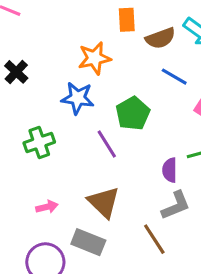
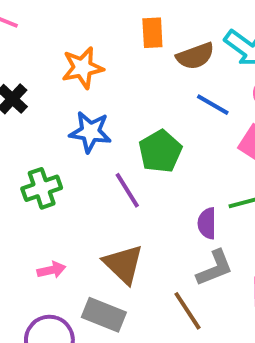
orange star: (94, 58) -> (82, 68), moved

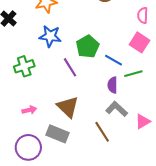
blue line: (213, 105) -> (114, 60), moved
gray L-shape: (215, 268) -> (117, 109), turned -115

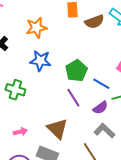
green cross: (24, 66) -> (15, 90), turned 36
purple line: (70, 67) -> (73, 98), moved
purple semicircle: (113, 85) -> (100, 108), turned -126

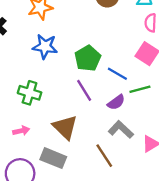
green cross: (15, 90) -> (30, 93), moved

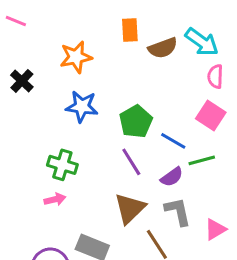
brown triangle: (65, 127) -> (130, 208), moved, turned 32
gray L-shape: (121, 130) -> (178, 211), turned 35
pink arrow: (21, 131) -> (55, 199), moved

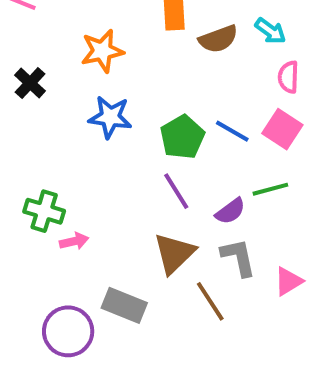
cyan arrow: (202, 42) -> (270, 31), size x0.7
blue line: (173, 141) -> (232, 131), moved
green cross: (62, 165) -> (44, 211), moved

